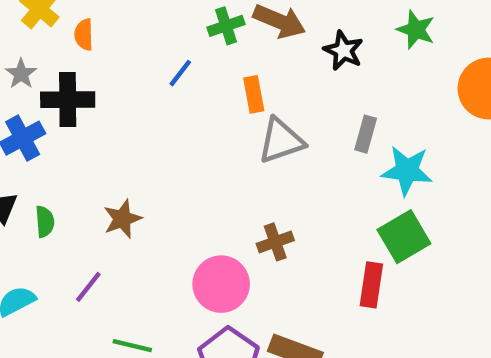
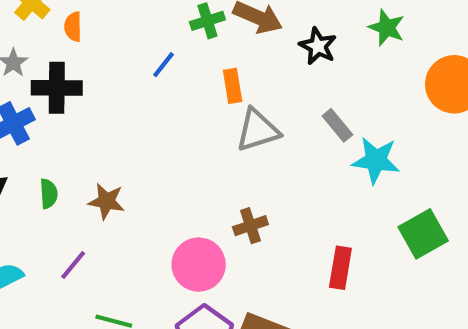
gray rectangle: (366, 134) -> (337, 125), turned -56
brown star: (122, 219) -> (106, 201), turned 30
green semicircle: (45, 222) -> (49, 194), moved
green square: (404, 237) -> (423, 234), moved

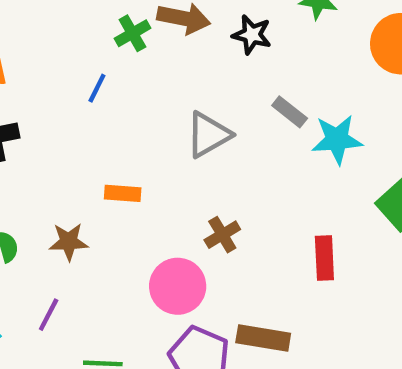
orange rectangle: (233, 86) -> (123, 193), moved, turned -64

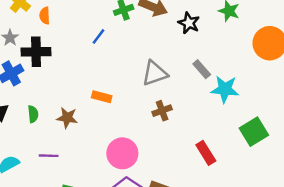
brown cross: (222, 235) -> (162, 111), moved
red rectangle: (324, 258) -> (206, 153), turned -40
purple line: (49, 315) -> (49, 156), turned 54

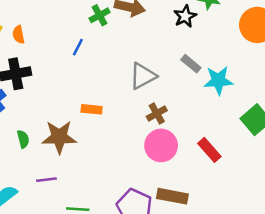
black star: (189, 23) -> (185, 16), moved, turned 30
brown star: (67, 118) -> (59, 137), size x1.5
pink circle: (122, 153) -> (161, 145), moved

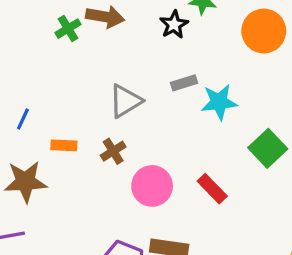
blue line: (78, 47) -> (23, 119), moved
gray rectangle: (191, 64) -> (184, 83), turned -54
brown cross: (157, 114) -> (113, 151), moved

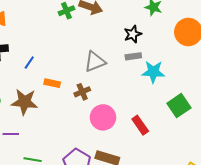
black star: (174, 25) -> (133, 34), moved

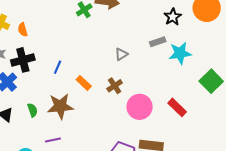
black star: (133, 34) -> (173, 17), moved
gray triangle: (95, 62) -> (121, 54), size x0.6
orange rectangle: (52, 83) -> (84, 83), turned 42

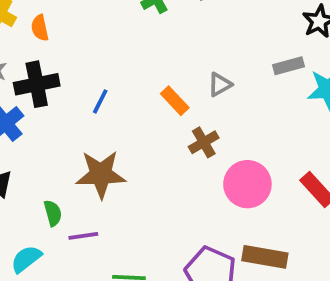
orange rectangle: (84, 83) -> (175, 101), moved
green semicircle: (33, 110) -> (53, 213), moved

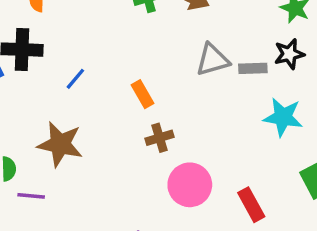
gray rectangle: (289, 66) -> (253, 68), moved
gray triangle: (220, 85) -> (213, 60), moved, size x1.5

